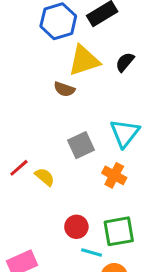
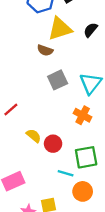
gray square: (81, 145) -> (58, 80), moved
yellow semicircle: (45, 177) -> (34, 136), moved
red circle: (76, 227) -> (53, 144), moved

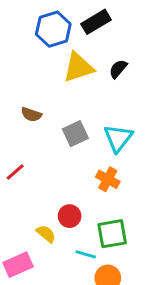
brown semicircle: (45, 50) -> (31, 115), moved
yellow semicircle: (34, 136) -> (46, 234), moved

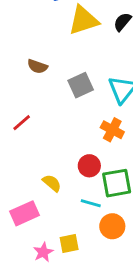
red circle: (70, 216) -> (89, 166), moved

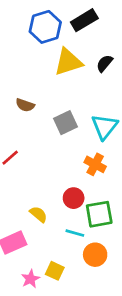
yellow square: (69, 244) -> (55, 271), turned 36

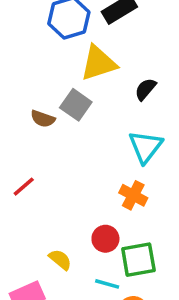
black semicircle: (105, 63) -> (145, 89), moved
gray square: (65, 123) -> (76, 105), moved, turned -30

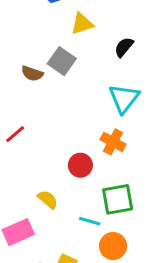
yellow triangle: (98, 63) -> (82, 24), size x0.7
red circle: (105, 239) -> (80, 165), moved

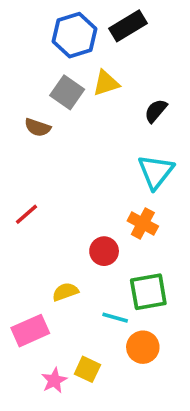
gray square: (62, 61) -> (67, 92), moved
brown semicircle: (32, 73) -> (38, 127), moved
yellow semicircle: (48, 199) -> (65, 292), turned -60

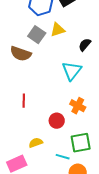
brown semicircle: (38, 127) -> (21, 54), size x1.5
cyan triangle: (156, 172) -> (72, 71), moved
red line: (27, 214) -> (24, 101), moved, turned -48

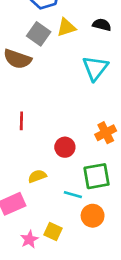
black semicircle: (85, 45) -> (102, 25), moved, turned 64
cyan triangle: (72, 71) -> (95, 68), moved
orange cross: (78, 106) -> (106, 133), moved, turned 35

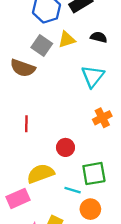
orange cross: (106, 133) -> (102, 118), moved
yellow semicircle: (37, 176) -> (41, 174), size x1.6

